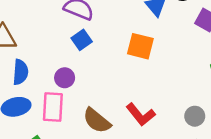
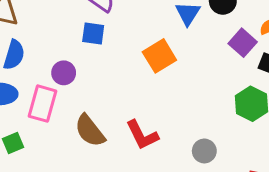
blue square: (82, 40) -> (93, 33), turned 30
orange square: (140, 46) -> (159, 56), turned 32

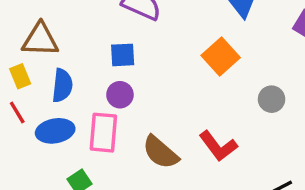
blue square: (93, 33) -> (123, 55), moved
gray circle: (204, 151) -> (272, 99), moved

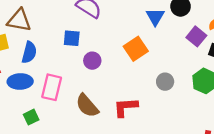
purple circle: (120, 95) -> (92, 61), moved
red L-shape: (218, 146) -> (126, 107), turned 115

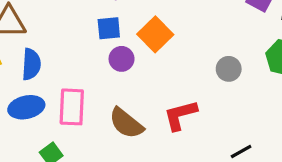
blue square: (72, 38) -> (109, 28), moved
orange square: (136, 49) -> (155, 34), moved

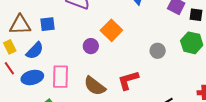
blue square: (109, 28) -> (47, 24), moved
blue semicircle: (31, 64) -> (35, 51), turned 42

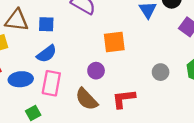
orange square: (111, 30) -> (114, 42), turned 30
purple circle: (91, 46) -> (96, 71), moved
blue semicircle: (35, 51) -> (47, 54), moved

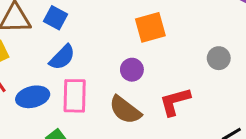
blue square: (46, 24) -> (56, 18), turned 35

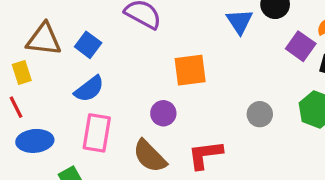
blue ellipse: (33, 97) -> (35, 141), moved

